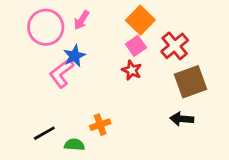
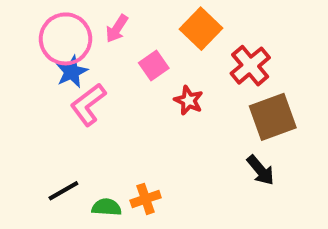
pink square: (136, 46) -> (154, 66), moved
blue star: (74, 56) -> (72, 72), moved
black arrow: (182, 119) -> (260, 170), turned -135
orange cross: (100, 125) -> (146, 199), moved

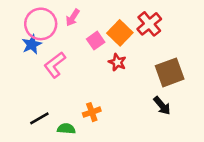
orange square: (201, 29) -> (120, 33), moved
red cross: (250, 66) -> (149, 24), moved
blue star: (72, 72) -> (32, 44), moved
orange cross: (146, 199) -> (92, 112), moved

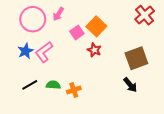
red cross: (149, 24) -> (145, 15), moved
blue star: (32, 44) -> (26, 51), moved
black line: (39, 118) -> (30, 85), moved
green semicircle: (66, 129) -> (53, 85), moved

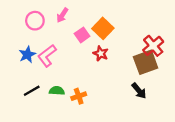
red cross: (145, 15) -> (153, 46), moved
pink circle: (33, 19) -> (35, 21), size x0.7

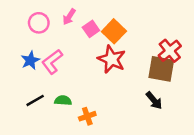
pink square: (82, 35) -> (91, 29), moved
red star: (101, 54) -> (112, 59), size x1.6
brown square: (146, 62) -> (161, 69), turned 30
orange cross: (79, 96) -> (87, 116), moved

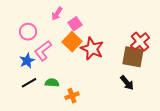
pink circle: (39, 23) -> (28, 32), moved
orange square: (114, 31) -> (72, 42), moved
blue star: (30, 60) -> (27, 61), moved

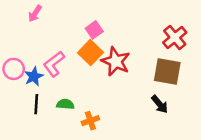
pink arrow: (57, 14) -> (35, 14), moved
pink circle: (28, 32) -> (14, 69), moved
red cross: (140, 42) -> (175, 37), moved
black line: (29, 83) -> (36, 104), turned -56

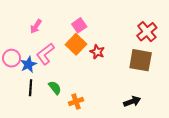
pink arrow: (35, 14) -> (36, 26), moved
red star: (116, 61) -> (97, 52), size x0.6
green semicircle: (65, 104) -> (55, 88), turned 48
black arrow: (160, 104) -> (132, 101), moved, turned -70

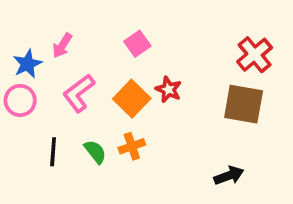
orange square: (76, 44) -> (132, 99), moved
blue star: (28, 64) -> (27, 64), moved
orange cross: (76, 101) -> (132, 146), moved

